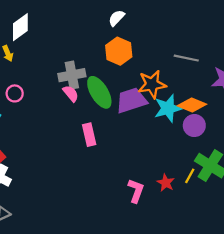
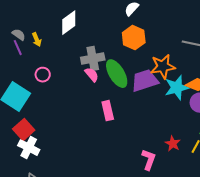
white diamond: (20, 27) -> (69, 23), moved
red star: (166, 183) -> (173, 144), moved

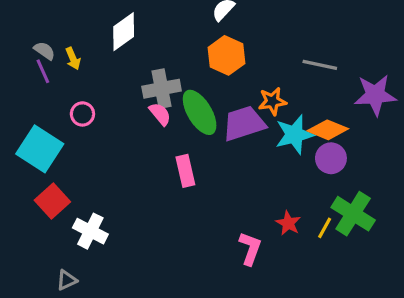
orange star: (163, 67) -> (272, 101), size x0.7
white cross: (29, 148) -> (90, 231), moved

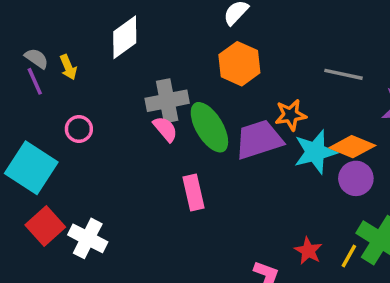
white cross: (90, 231) -> (88, 238), moved

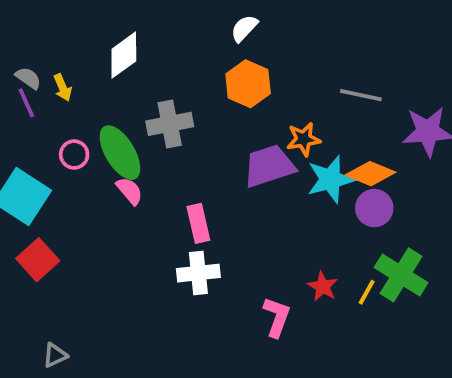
green ellipse: (209, 127) -> (120, 153), moved
pink semicircle: (165, 129) -> (130, 191), moved
white cross: (88, 238) -> (198, 273), moved, turned -33

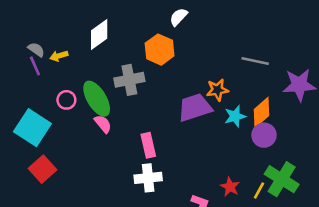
orange hexagon: (248, 84) -> (160, 50), moved
yellow arrow: (63, 88) -> (59, 56), turned 96
orange diamond: (370, 174) -> (261, 113), turned -64
cyan star: (330, 179) -> (235, 116), size x0.7

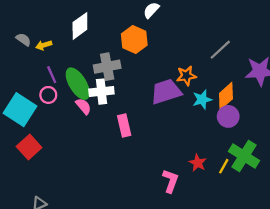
gray line: (255, 61) -> (220, 50), turned -55
purple line: (35, 66) -> (52, 75), moved
pink circle: (66, 100) -> (48, 95), moved
white cross: (148, 178) -> (101, 92), moved

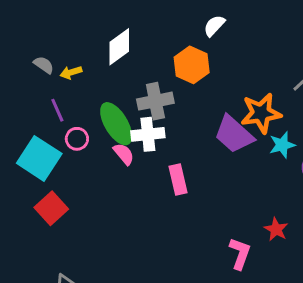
purple line: (52, 75) -> (57, 110), moved
orange star: (186, 76) -> (261, 113), size x1.5
purple trapezoid: (166, 92) -> (234, 134), turned -120

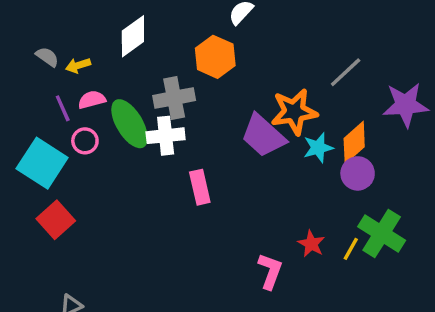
pink semicircle: (124, 154) -> (92, 100), moved, turned -65

